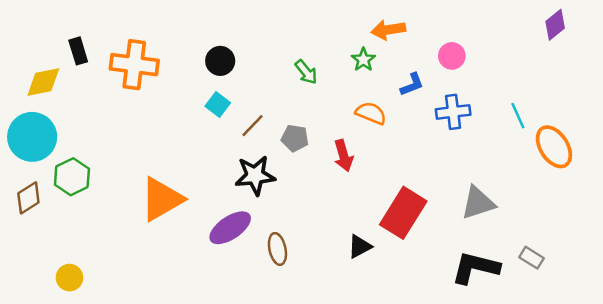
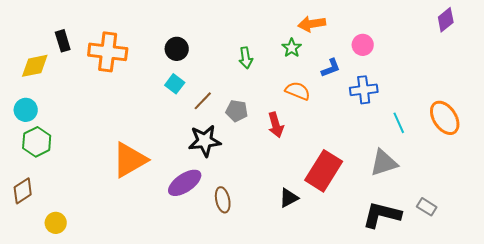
green arrow: (306, 72) -> (246, 58), turned 30
cyan line: (518, 116) -> (399, 123), moved
cyan circle: (32, 137) -> (26, 110), size x0.6
green hexagon: (72, 177) -> (37, 142), moved
brown diamond: (28, 198) -> (23, 191), moved

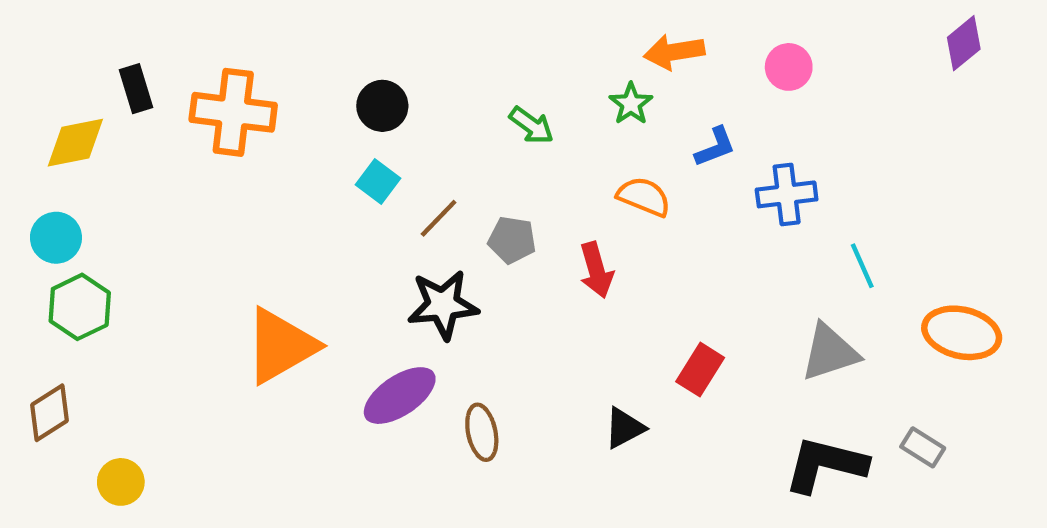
pink circle: (363, 45) -> (789, 67), moved
green arrow: (246, 58) -> (531, 125), turned -45
orange ellipse: (445, 118) -> (962, 333), moved, turned -44
red rectangle: (324, 171) -> (700, 370), size x0.6

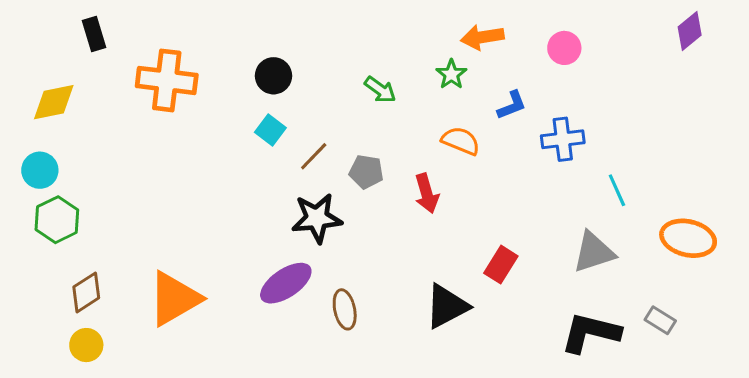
black rectangle: (136, 89) -> (94, 34), moved
orange triangle: (281, 346) -> (174, 299), moved
brown diamond: (49, 413) -> (86, 292), moved
black triangle: (624, 428) -> (447, 306), size x1.5

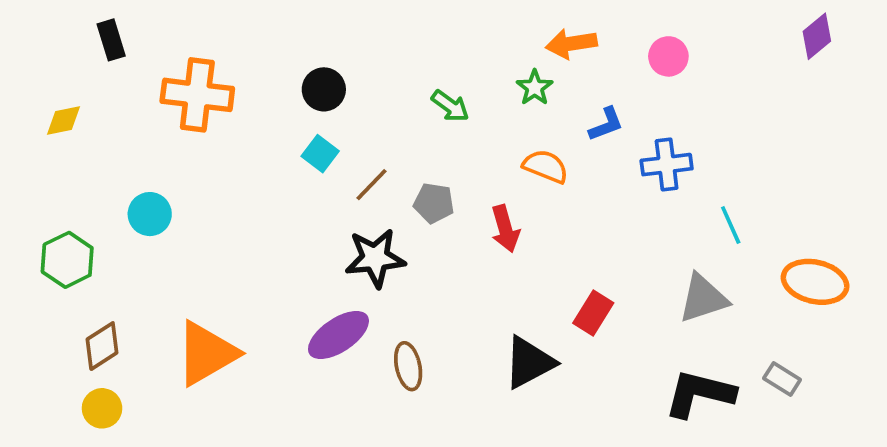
yellow diamond: (54, 102) -> (64, 121), size x0.7
cyan circle: (40, 170) -> (150, 214), moved

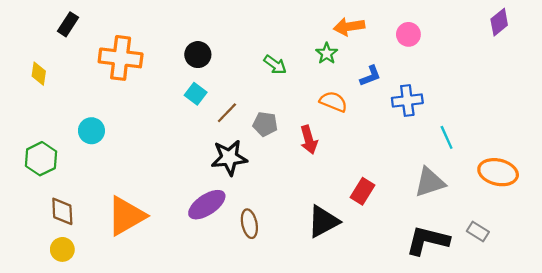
black rectangle: (111, 40) -> (68, 24), turned 50
yellow diamond: (64, 121) -> (39, 74), turned -70
brown diamond: (102, 346) -> (62, 211), turned -60

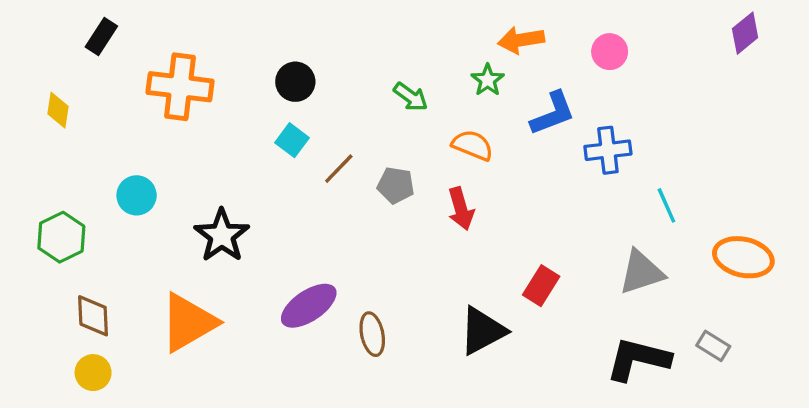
blue L-shape: (370, 76) -> (553, 113), size x1.4
orange semicircle: (333, 102) -> (473, 145), moved
black star: (229, 158) -> (222, 235), moved, turned -30

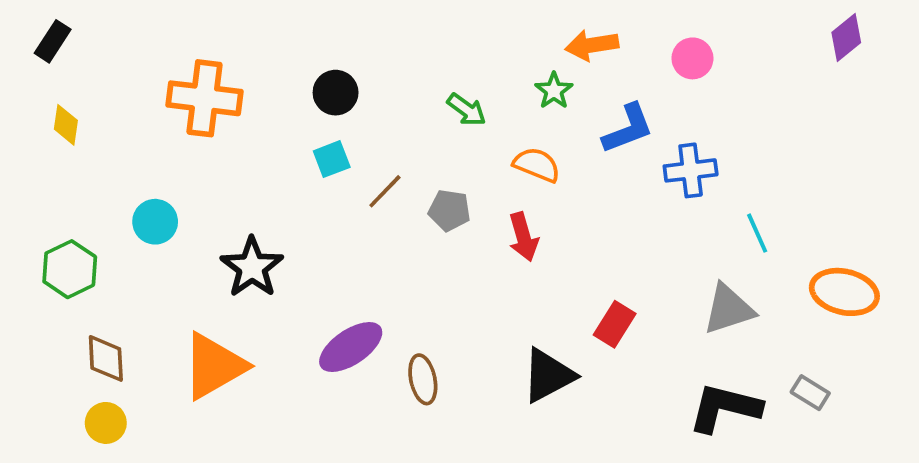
black rectangle: (101, 37) -> (53, 41), moved
cyan square: (292, 140) -> (332, 159), turned 32

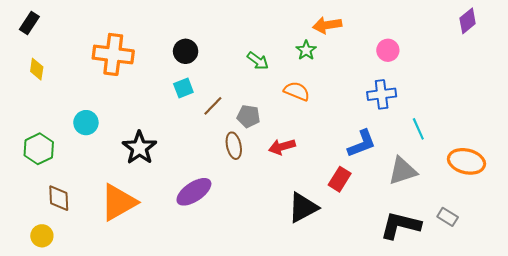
pink circle: (692, 58) -> (388, 50), moved
blue L-shape: (628, 129) -> (362, 144), moved
red arrow: (523, 237) -> (282, 147), moved, turned 90
brown ellipse: (423, 379) -> (234, 146), moved
yellow circle: (106, 423) -> (42, 236), moved

